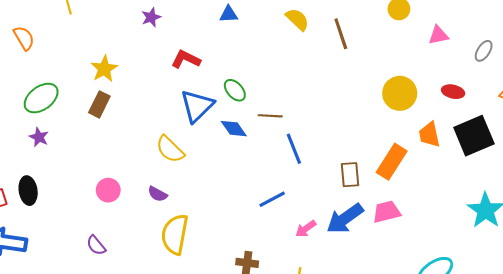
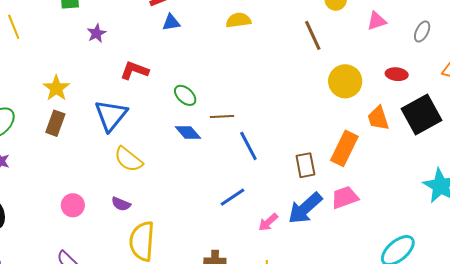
yellow semicircle: (297, 19) -> (238, 20), turned -45
brown line: (341, 34) -> (313, 35), moved
blue triangle: (197, 106) -> (111, 115), moved

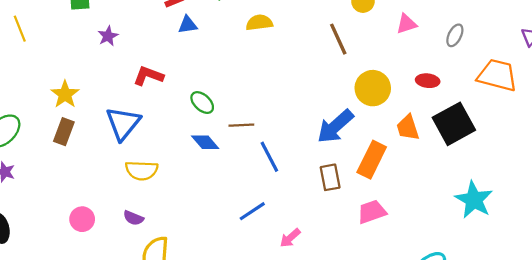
yellow semicircle: (128, 159) -> (142, 170), turned -36
blue arrow: (305, 208) -> (335, 126), moved

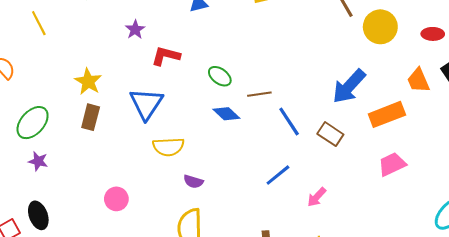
purple star: (108, 36) -> (135, 30), moved
yellow circle: (373, 88) -> (380, 27), moved
orange rectangle: (372, 160) -> (387, 114), turned 48
brown rectangle: (330, 177) -> (330, 134), moved, turned -40
purple semicircle: (133, 218) -> (193, 182), moved

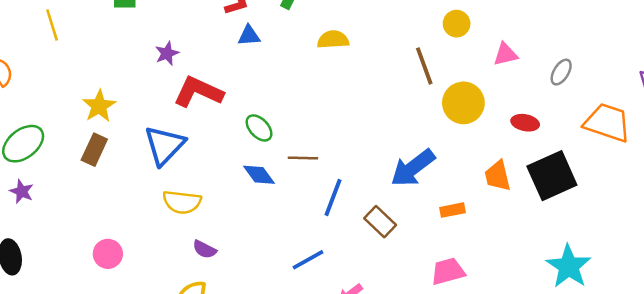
red L-shape: (166, 56) -> (198, 92), size x1.4
orange rectangle: (387, 114) -> (453, 210), size x0.6
blue line: (289, 121) -> (333, 197), turned 44

